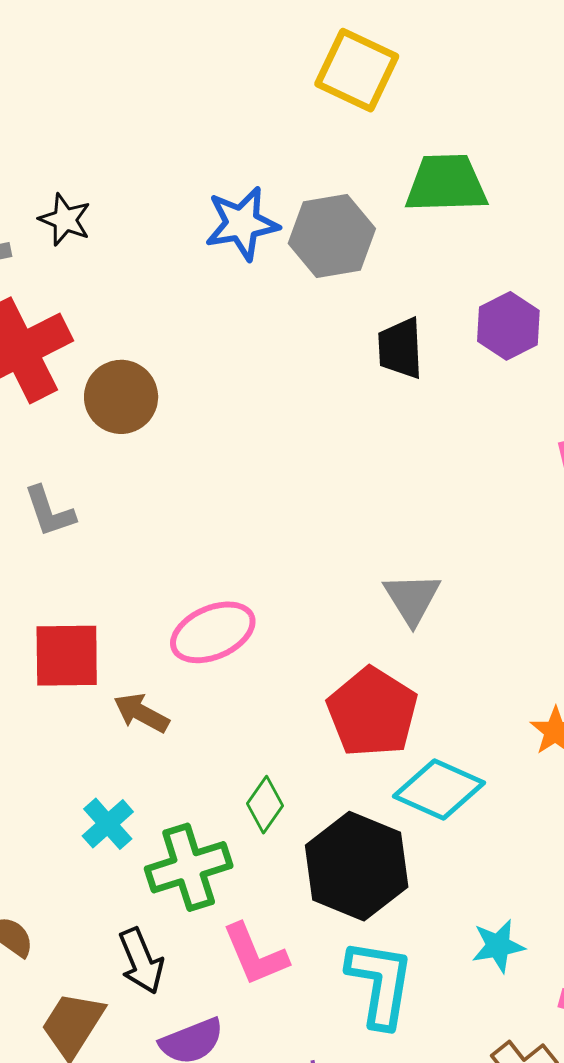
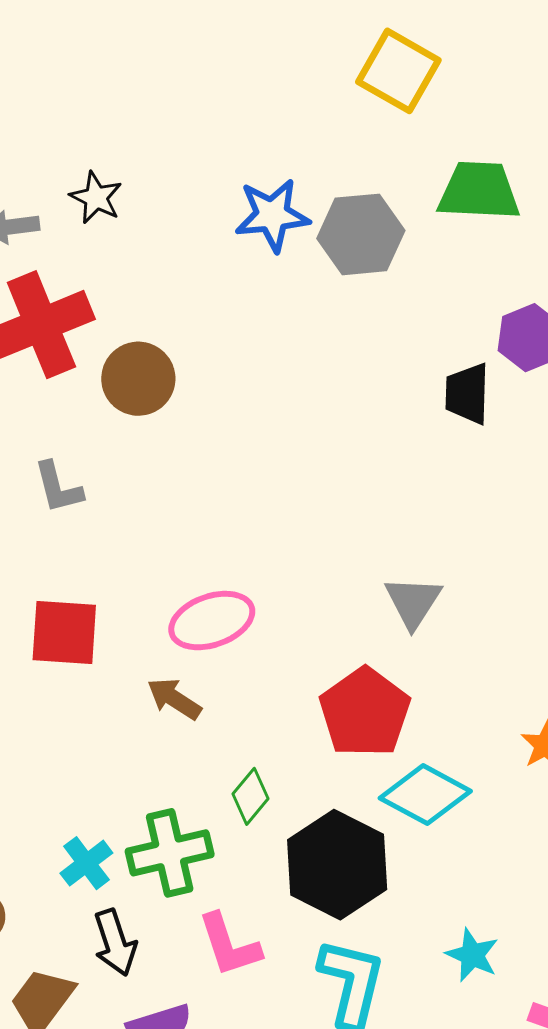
black trapezoid: (400, 348) -> (467, 394), moved
brown arrow: (141, 713) -> (174, 699), moved
cyan cross: (108, 824) -> (86, 863), moved
cyan star: (498, 946) -> (472, 955), turned 30

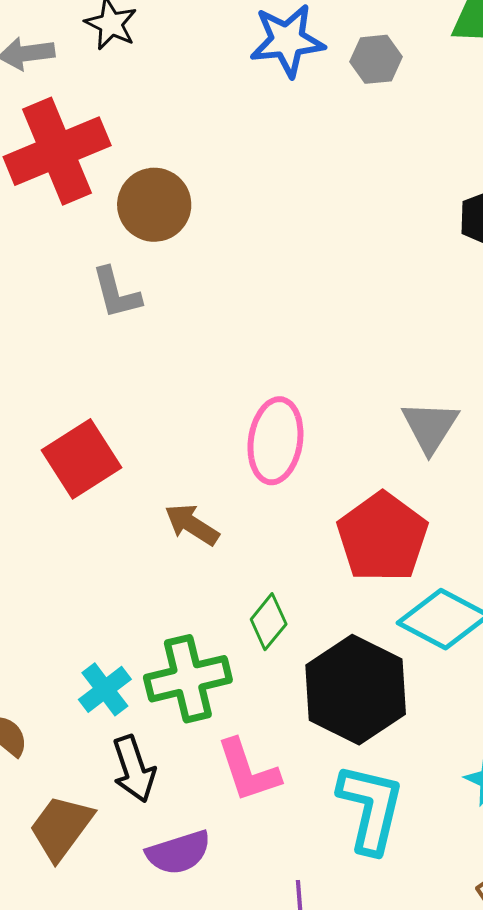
gray hexagon: (361, 234) -> (376, 59), size x0.6
gray L-shape: (58, 487) -> (116, 293), moved
pink ellipse: (212, 621) -> (275, 441), moved, turned -62
red square: (64, 632) -> (81, 459), turned -36

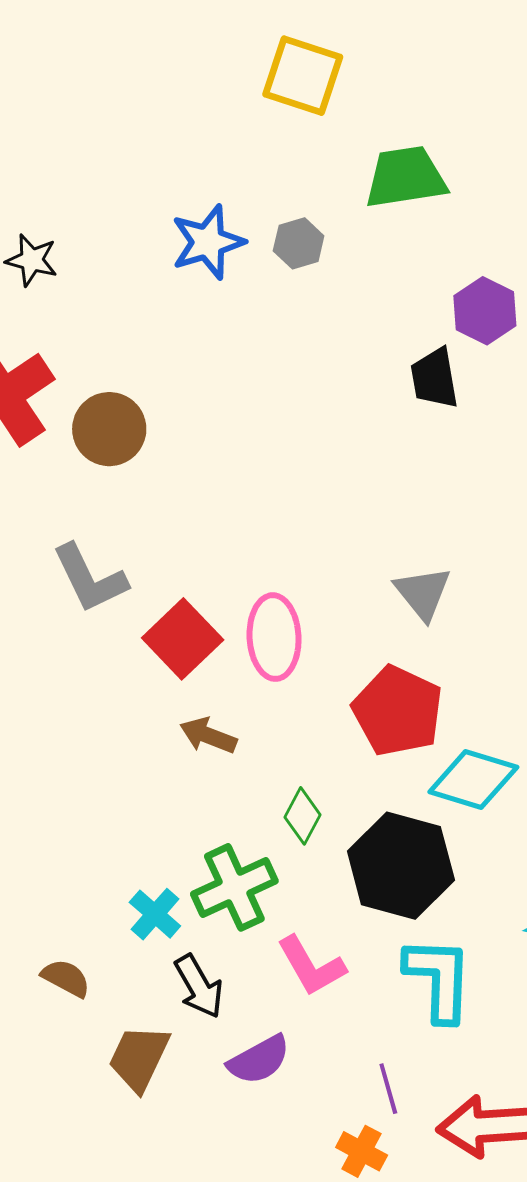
gray L-shape: (116, 293) -> (90, 578), moved, size x1.4
red square: (81, 459) -> (183, 639), moved

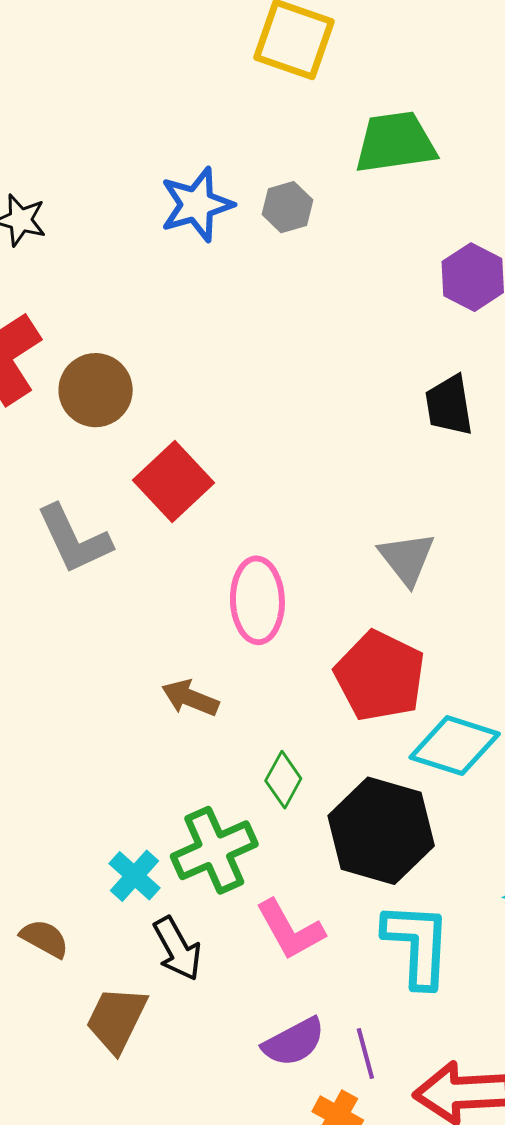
black trapezoid: (435, 378) -> (449, 405), moved
red square: (183, 639) -> (174, 481), moved
purple semicircle: (259, 1060) -> (294, 1042), moved

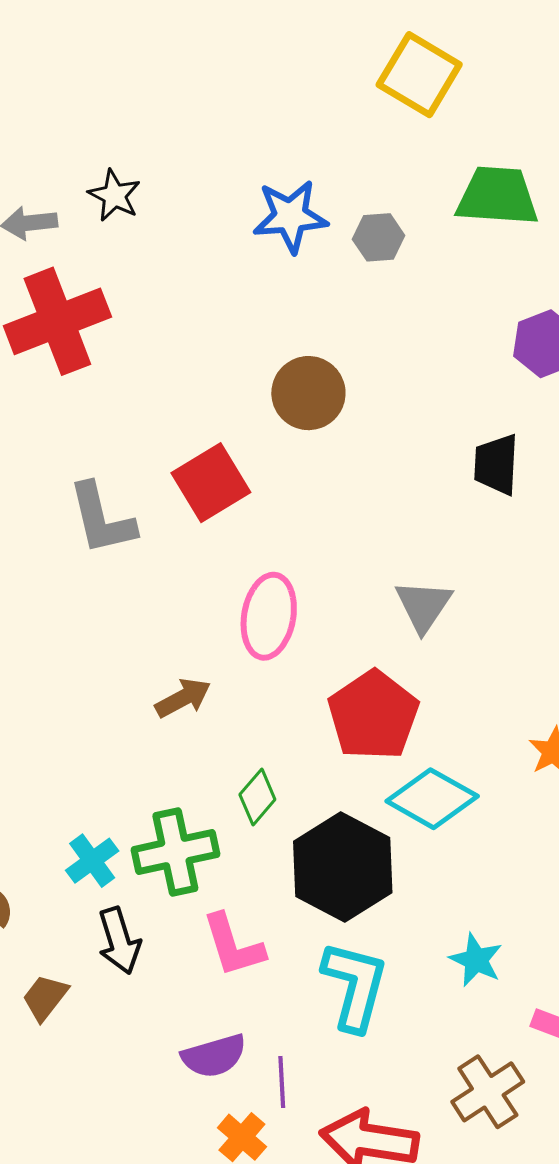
brown circle: (96, 390) -> (308, 393), moved
brown arrow: (190, 698) -> (183, 698), turned 118
brown trapezoid: (116, 1019) -> (45, 998), size x0.7

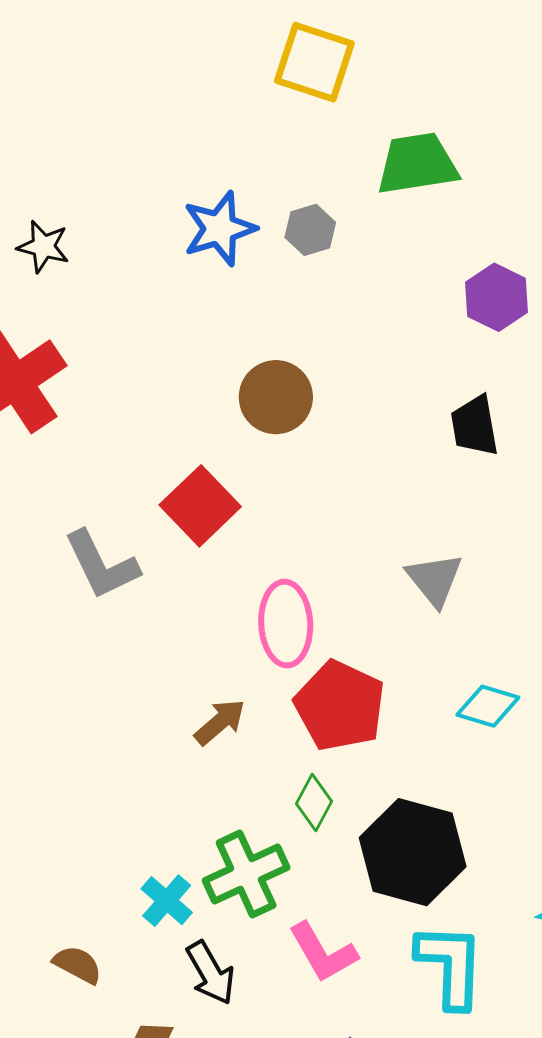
red pentagon: (373, 715) -> (340, 706), moved
cyan diamond: (432, 799) -> (488, 706), moved, size x0.7

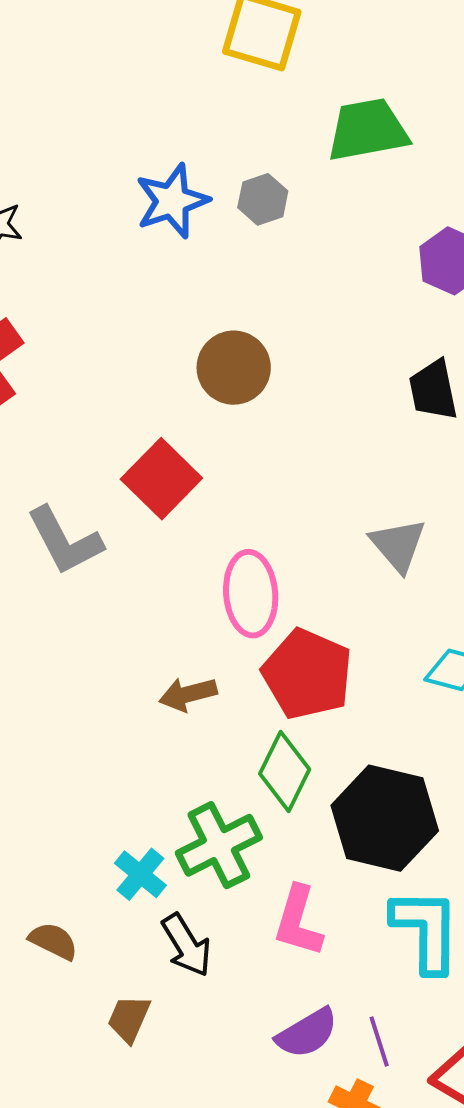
brown arrow: (220, 722) -> (188, 694), turned -152
green diamond: (314, 802) -> (285, 772), size x1.4
pink L-shape: (323, 952) -> (298, 921), turned 48

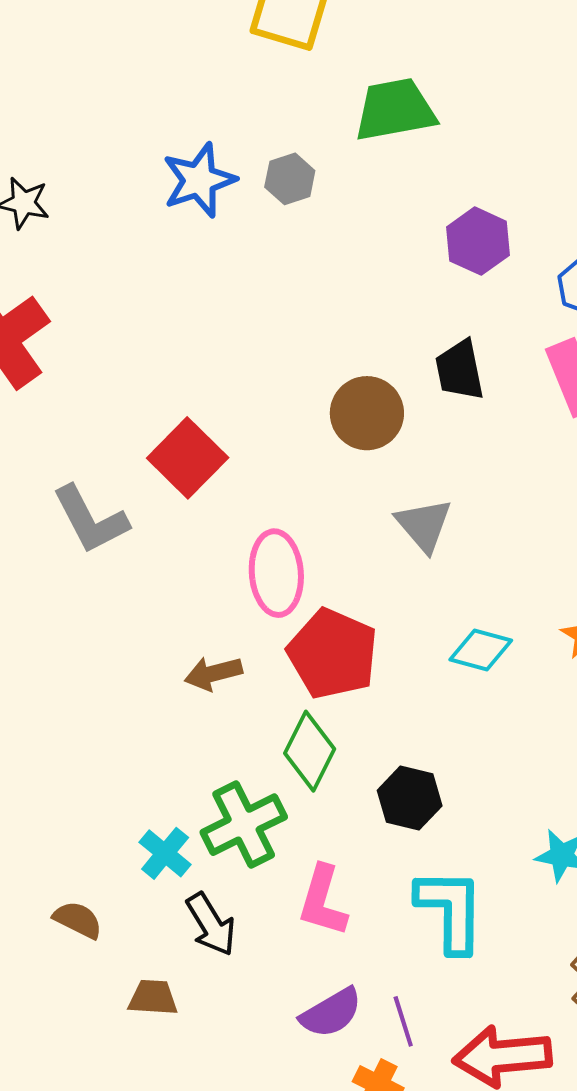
brown circle: (234, 368) -> (367, 413), moved
black hexagon: (385, 818) -> (410, 798), size x0.6
brown trapezoid: (129, 1019) -> (153, 998), turned 70

